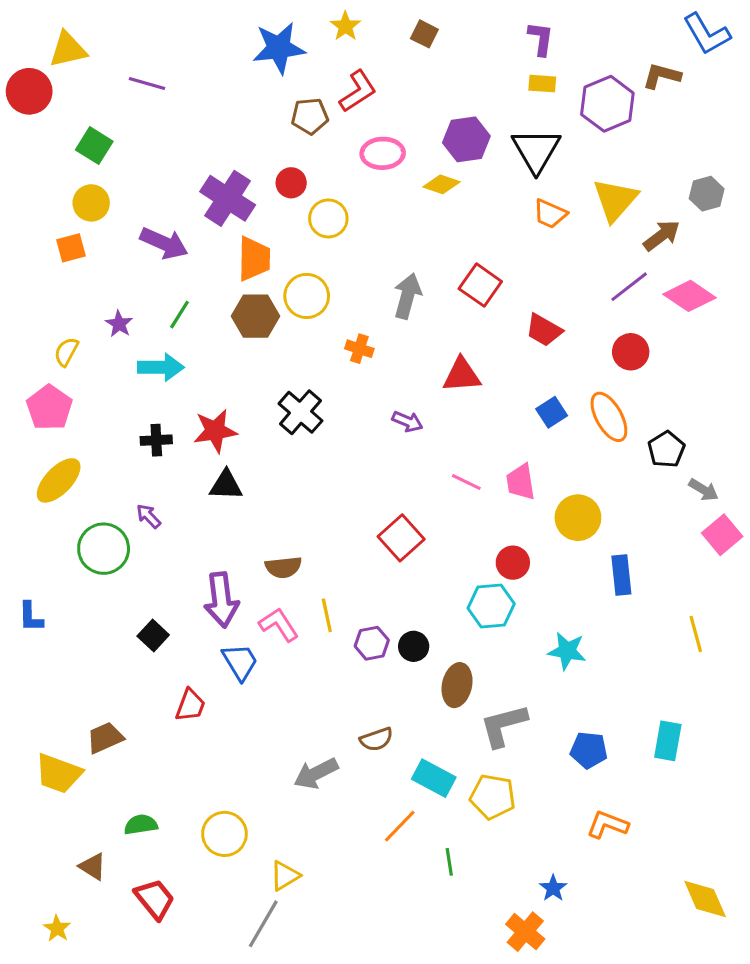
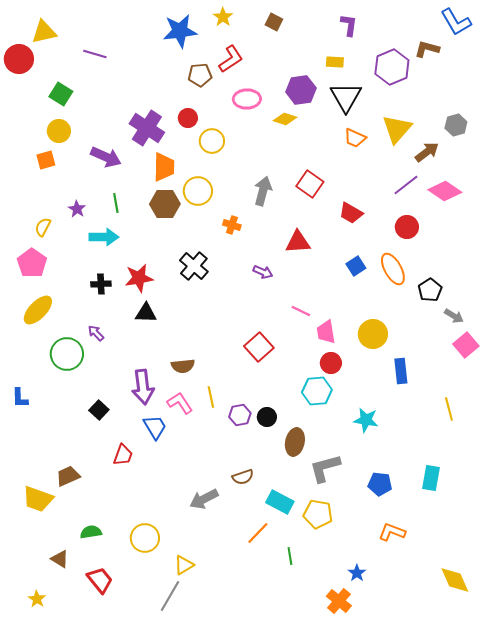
yellow rectangle: (542, 84) -> (335, 62), moved
green line: (180, 315) -> (116, 203), turned -42
pink trapezoid: (521, 482) -> (326, 332), moved

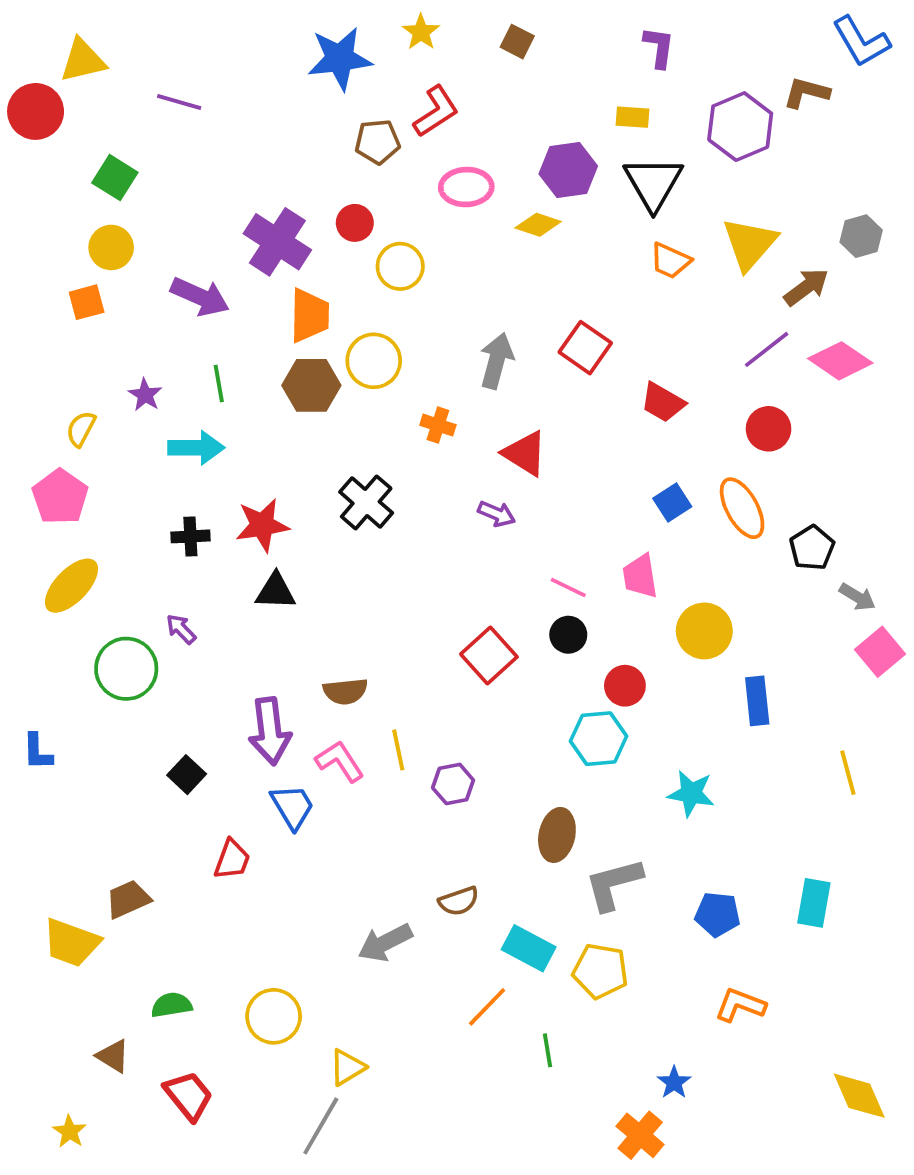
red triangle: (298, 242) -> (525, 453), moved, turned 36
pink trapezoid: (326, 332) -> (640, 576), moved
black circle: (267, 417) -> (568, 635), moved

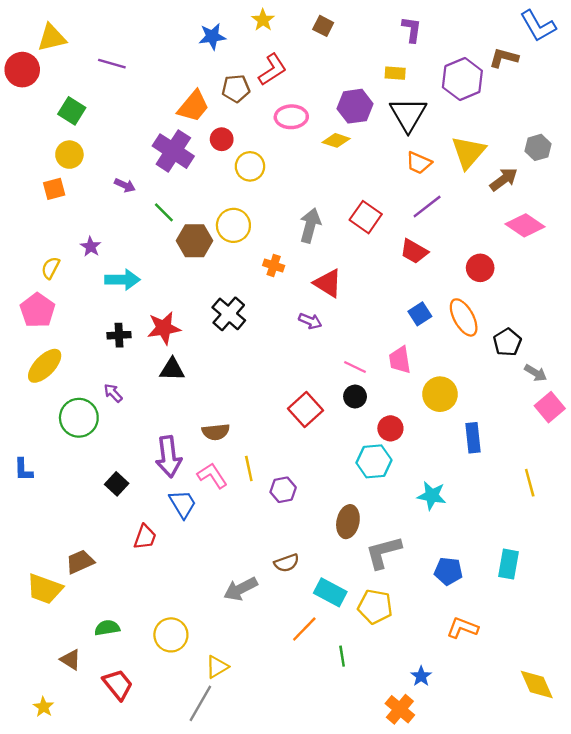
blue star: (340, 59) -> (212, 37), size x0.7
purple arrow: (200, 297) -> (125, 185), size x0.6
orange trapezoid: (309, 315) -> (193, 106), moved, turned 39
purple line: (767, 349) -> (427, 206), moved
green line: (219, 383) -> (164, 212), moved, turned -35

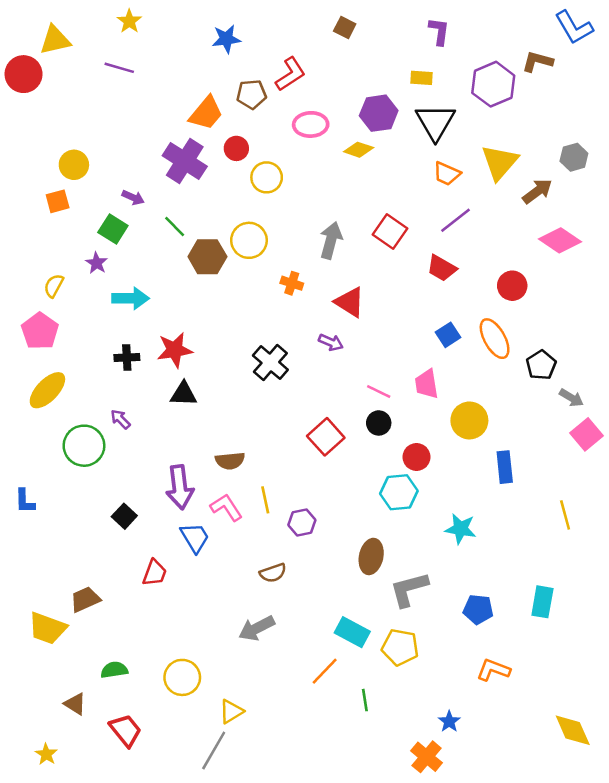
yellow star: (263, 20) -> (129, 21), moved
green square: (72, 111) -> (113, 229), moved
black cross: (229, 314) -> (270, 363), moved
brown semicircle: (287, 563) -> (273, 573), moved

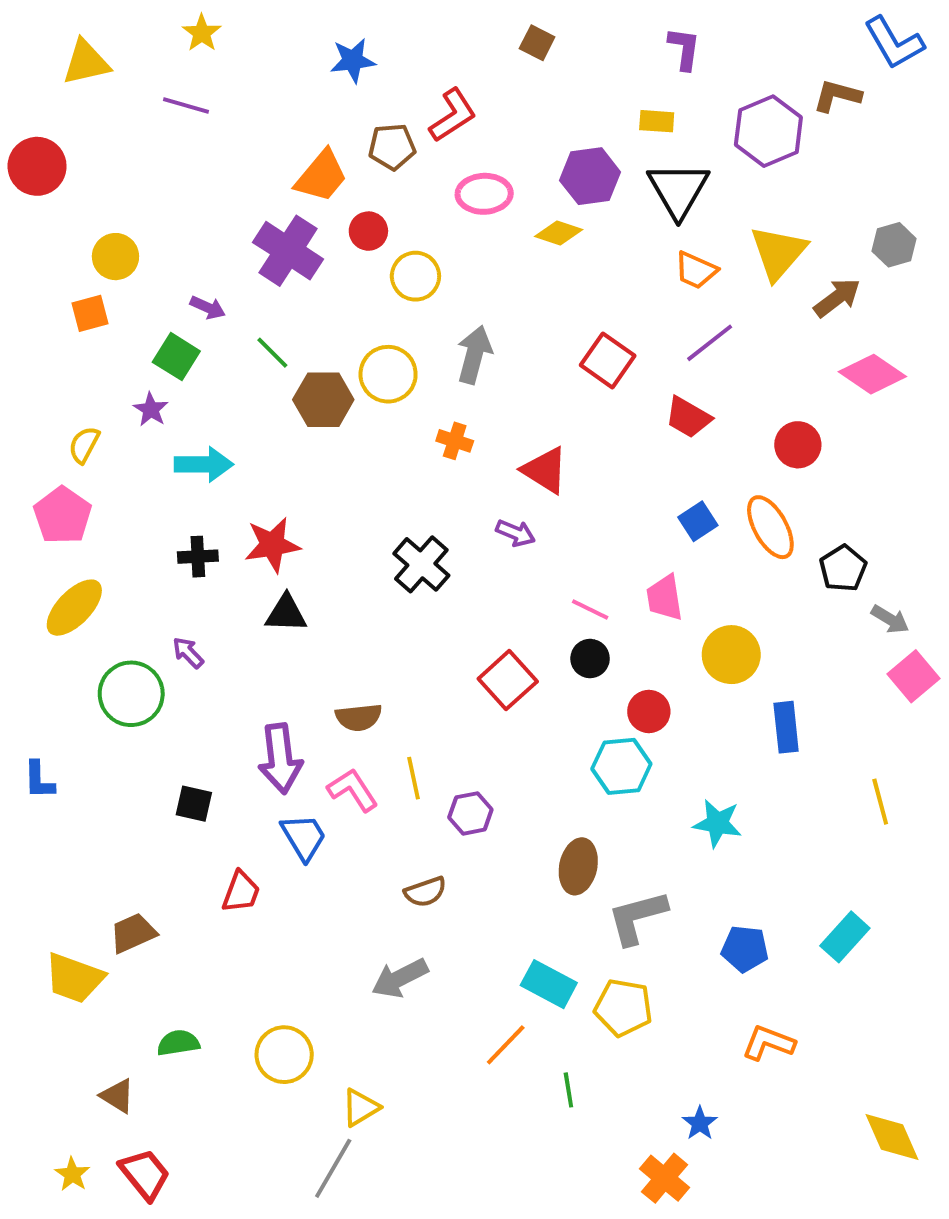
red circle: (24, 74) -> (37, 166), moved
gray arrow: (331, 240) -> (474, 355), moved
black square: (124, 516) -> (194, 804), turned -30
cyan rectangle: (542, 602) -> (845, 937), turned 32
red trapezoid: (126, 730) -> (145, 1174), moved

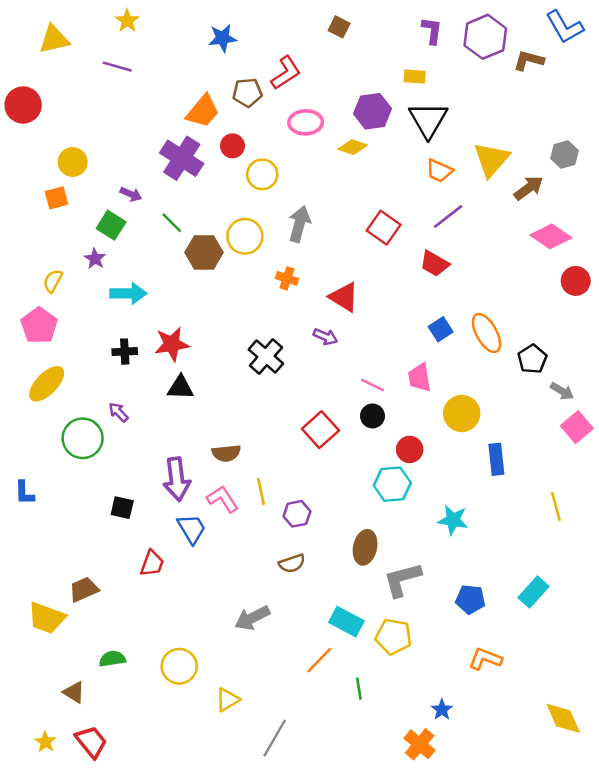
purple hexagon: (768, 131) -> (485, 37), moved
red circle: (798, 445) -> (576, 281), moved
brown semicircle: (425, 892) -> (292, 563), moved
gray line: (333, 1168) -> (275, 738), moved

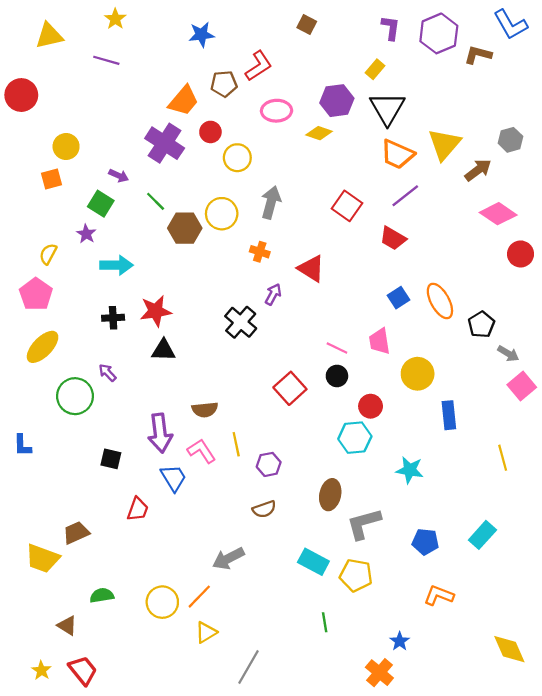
yellow rectangle: (415, 76) -> (375, 69), turned -54
orange trapezoid: (439, 171) -> (397, 154), size x1.4
purple arrow: (325, 337) -> (273, 294), moved, turned -85
orange line: (319, 660) -> (199, 597), moved

